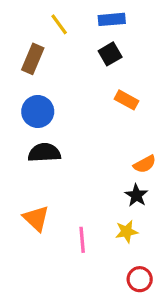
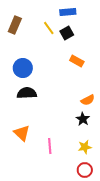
yellow line: (59, 24) -> (49, 28), moved
brown rectangle: (33, 59) -> (15, 25), moved
yellow star: (127, 232) -> (85, 147), moved

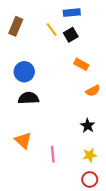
orange semicircle: (88, 100) -> (93, 91), moved

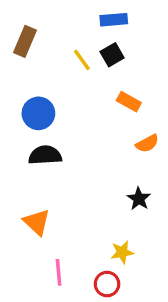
yellow line: (52, 29) -> (82, 60), moved
pink line: (53, 154) -> (59, 272), moved
yellow star: (90, 155) -> (122, 252), moved
red circle: (90, 179) -> (107, 284), moved

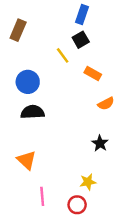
blue rectangle: (114, 20) -> (82, 14), turned -66
yellow line: (82, 60) -> (63, 55), moved

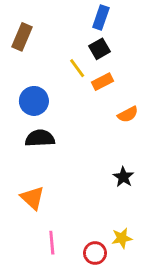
orange rectangle: (93, 73) -> (102, 82), moved, turned -56
orange semicircle: (106, 104) -> (128, 114), moved
yellow star: (88, 182) -> (122, 238), moved

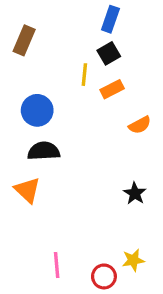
yellow line: (77, 68) -> (84, 75), turned 42
orange triangle: (32, 198) -> (27, 190), moved

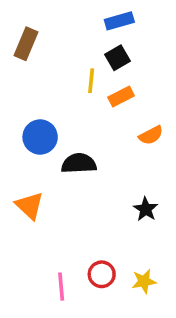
blue rectangle: (110, 19) -> (119, 21), turned 55
blue circle: (37, 110) -> (40, 137), moved
black semicircle: (44, 151) -> (79, 163), moved
red circle: (104, 276) -> (102, 274), moved

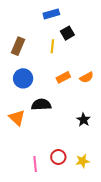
blue rectangle: (119, 21) -> (51, 14), moved
brown rectangle: (26, 44) -> (18, 46), moved
orange rectangle: (121, 97) -> (63, 77), moved
black semicircle: (79, 163) -> (41, 105), moved

